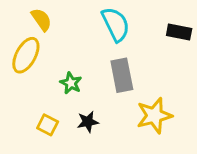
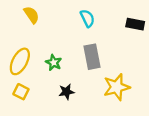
cyan semicircle: (116, 24) -> (87, 18), size x0.7
yellow ellipse: (26, 55) -> (20, 61), moved
yellow square: (48, 125) -> (21, 92), moved

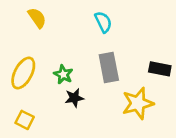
black rectangle: (135, 24) -> (160, 69), moved
yellow square: (21, 92) -> (25, 120), moved
black star: (66, 92) -> (74, 98), moved

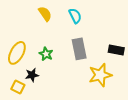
yellow semicircle: (37, 18) -> (45, 14), moved
black star: (74, 98) -> (32, 75), moved

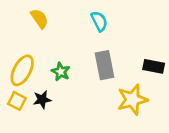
yellow semicircle: (45, 14) -> (39, 19), moved
yellow square: (18, 87) -> (17, 101), moved

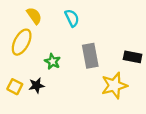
cyan semicircle: (99, 21) -> (72, 18), moved
yellow ellipse: (22, 70) -> (22, 42), moved

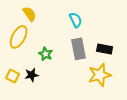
cyan semicircle: (72, 18) -> (76, 20), moved
black rectangle: (133, 57) -> (105, 49), moved

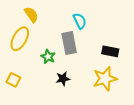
gray rectangle: (79, 49) -> (69, 43), moved
black star: (32, 75) -> (63, 79), moved

